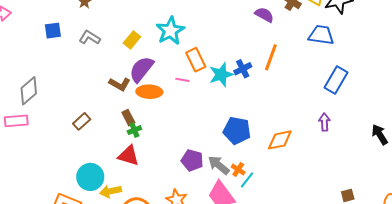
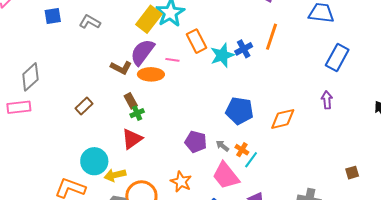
yellow rectangle: (132, 40) -> (149, 19), moved, size x1.5
pink line: (182, 80) -> (172, 60), moved
red triangle: (129, 156) -> (132, 139), turned -50
gray arrow: (219, 165) -> (222, 146), size x0.6

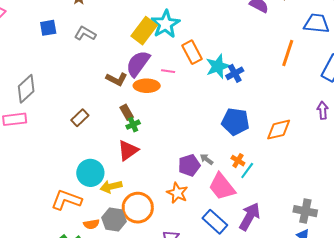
orange line: (271, 37) -> (288, 53), moved
blue cross: (244, 49) -> (235, 73), moved
purple pentagon: (196, 142) -> (189, 165), moved, turned -30
gray arrow: (222, 146) -> (207, 159), moved

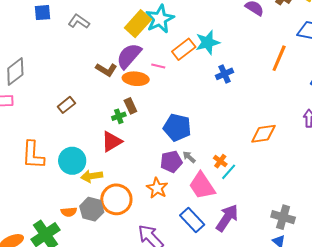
orange rectangle: (192, 52) -> (184, 49), turned 75
cyan star: (218, 66) -> (208, 42), moved
brown rectangle: (127, 112) -> (130, 106), moved
blue pentagon: (235, 122) -> (177, 127), moved
orange L-shape: (66, 200) -> (33, 155), moved, turned -112

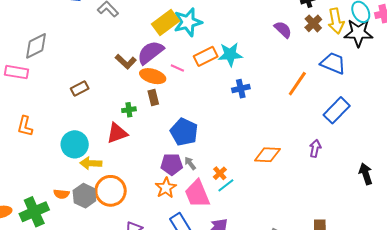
brown rectangle: (130, 106) -> (153, 98), moved
orange L-shape: (33, 155) -> (25, 126), moved, size x0.7
orange star: (157, 188) -> (166, 188), moved

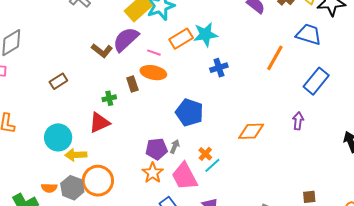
orange ellipse: (153, 76) -> (153, 73), moved
blue pentagon: (184, 132) -> (189, 112), moved
gray arrow: (190, 163) -> (175, 146), turned 64

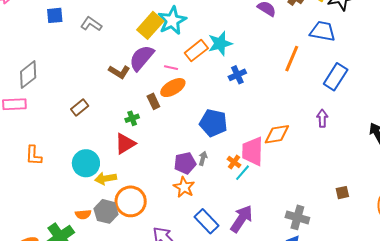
orange ellipse: (153, 73) -> (173, 88), turned -35
pink trapezoid: (185, 176) -> (253, 151), moved, turned 36

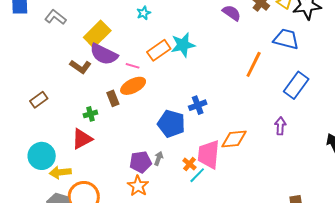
cyan star: (172, 21) -> (144, 13), moved, size x0.5
yellow rectangle: (150, 25) -> (97, 34), moved
purple semicircle: (142, 58) -> (104, 54), turned -108
blue cross: (237, 75) -> (198, 105), moved

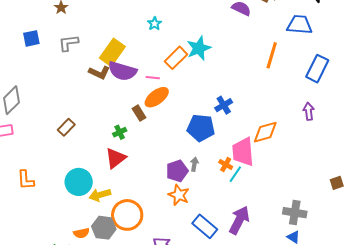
gray L-shape: (56, 17) -> (68, 43), turned -35
brown L-shape: (80, 67) -> (99, 73), moved

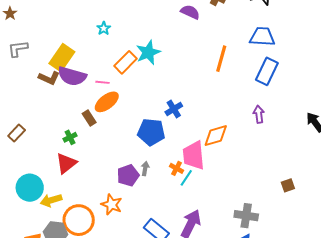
blue trapezoid: (299, 25) -> (262, 37), moved
orange star: (179, 195) -> (112, 204), moved

